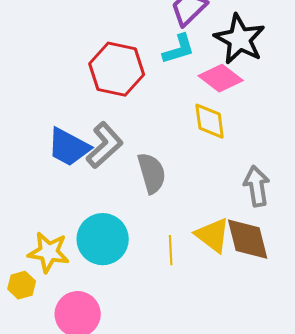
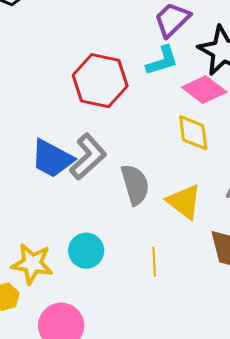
yellow triangle: (213, 235) -> (184, 202), moved
cyan circle: (103, 239) -> (86, 251), size x0.7

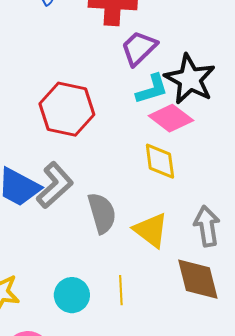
cyan L-shape: (162, 61) -> (152, 89), moved
cyan circle: (86, 251) -> (72, 295), moved

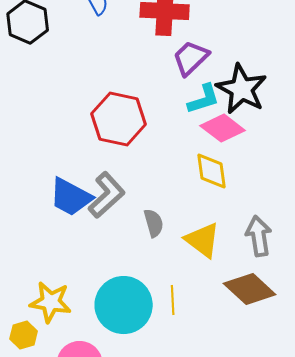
gray semicircle: (102, 213) -> (154, 223), size x0.7
brown diamond: (198, 279) -> (250, 289), turned -33
cyan circle: (72, 295) -> (124, 305), size x1.6

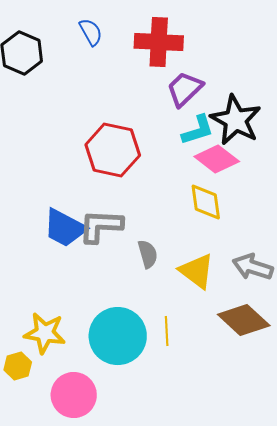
gray L-shape: (107, 195) -> (101, 226), turned -135
gray arrow: (259, 236) -> (253, 267), turned -63

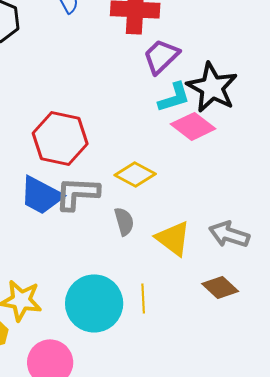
red hexagon: (113, 150) -> (60, 138), moved
yellow diamond: (206, 202) -> (135, 174), moved, turned -54
brown diamond: (244, 320) -> (220, 287), size x0.7

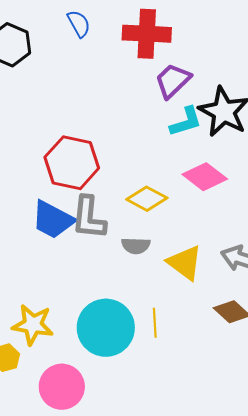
pink diamond: (193, 126) -> (205, 177), moved
gray L-shape: (77, 193) -> (89, 218), turned -87
gray semicircle: (124, 221) -> (136, 246), turned 108

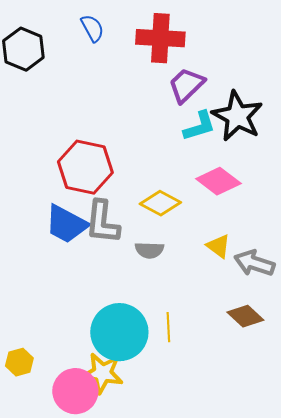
yellow triangle: (185, 263) -> (218, 246), moved, size x0.7
yellow star: (33, 325) -> (102, 373), moved

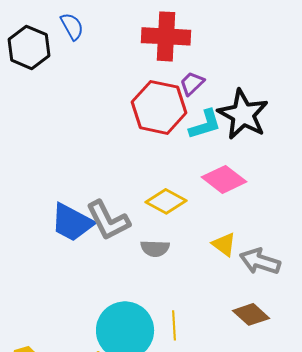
blue semicircle: (92, 28) -> (72, 26), moved
purple trapezoid: (186, 85) -> (192, 83), size x0.7
red hexagon: (85, 167) -> (159, 107), moved
gray L-shape: (102, 222) -> (108, 220), turned -33

